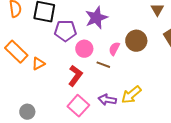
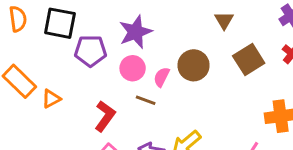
pink circle: (84, 49) -> (133, 68), moved

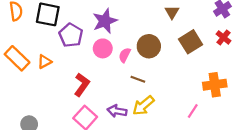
purple pentagon: (90, 51) -> (71, 35), turned 30
orange triangle: (51, 99) -> (45, 62), moved
brown line: (146, 100) -> (138, 79), moved

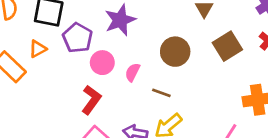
pink circle: (103, 48) -> (102, 63), moved
pink semicircle: (125, 55) -> (133, 72), moved
orange triangle: (45, 62) -> (38, 49), moved

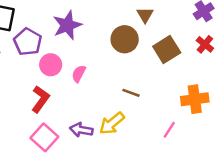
brown circle: (175, 52) -> (125, 39), moved
brown line: (161, 93) -> (131, 93), moved

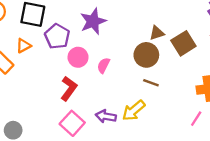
brown triangle: (145, 15) -> (157, 33), moved, turned 42
brown circle: (125, 39) -> (146, 55), moved
pink line: (169, 130) -> (196, 119), moved

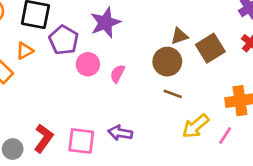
red L-shape: (69, 89) -> (44, 138), moved
yellow arrow: (134, 111) -> (196, 126), moved
pink square: (72, 123) -> (81, 141), turned -35

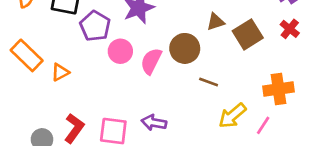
orange triangle: (25, 51) -> (60, 72), moved
brown circle: (167, 62) -> (185, 48), moved
pink semicircle: (118, 74) -> (151, 61), size x1.4

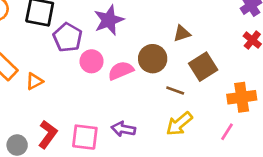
brown square: (248, 34) -> (203, 67), moved
pink semicircle: (151, 61) -> (121, 71), turned 40
yellow arrow: (232, 116) -> (179, 124), moved

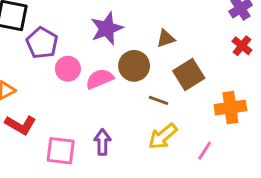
purple star: (109, 20) -> (107, 28), moved
purple arrow: (123, 129) -> (102, 142), turned 80
pink line: (227, 132) -> (205, 151), moved
red L-shape: (48, 134) -> (20, 125), moved, turned 84

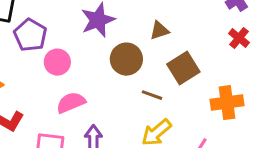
pink semicircle: (100, 79) -> (71, 103), moved

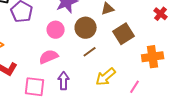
pink circle: (57, 62) -> (56, 30), moved
brown line: (152, 95) -> (90, 52), moved, turned -56

